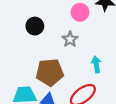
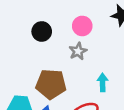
pink circle: (80, 12) -> (82, 26), moved

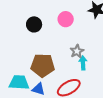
gray star: (78, 51) -> (77, 51), moved

